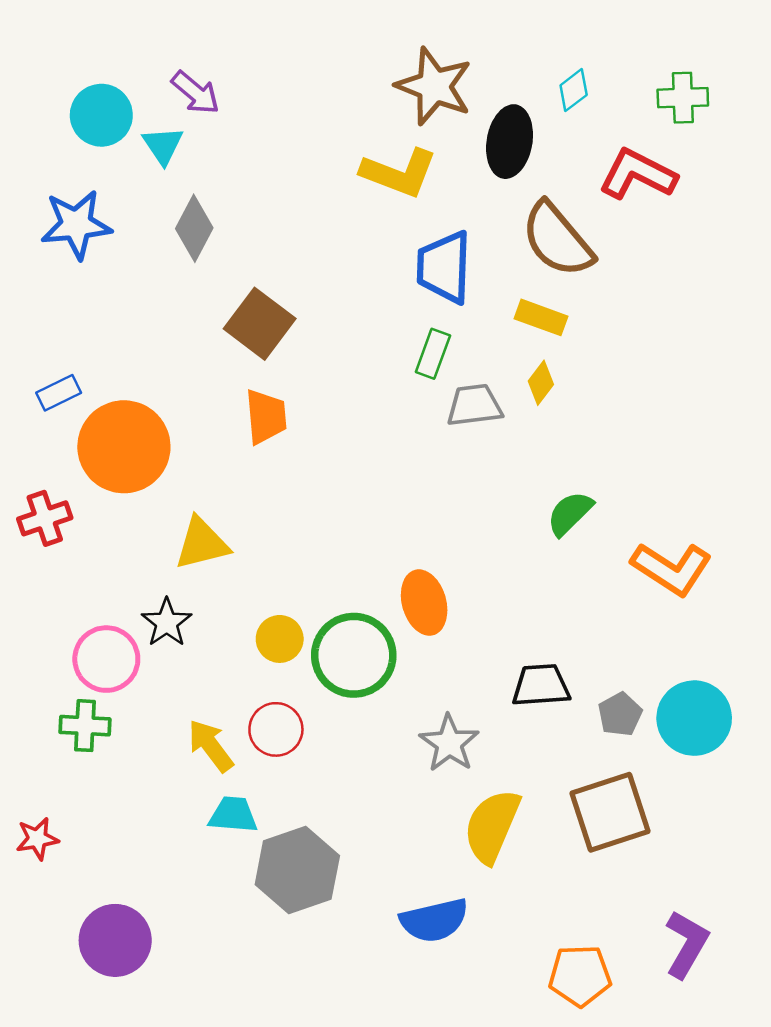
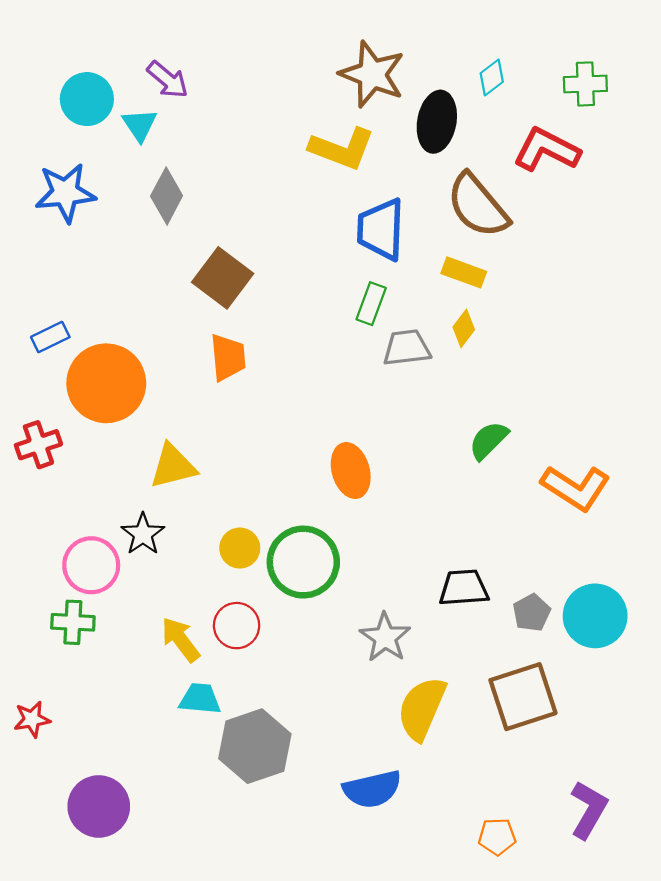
orange ellipse: (424, 603) -> (351, 471), moved
orange pentagon: (580, 976) -> (497, 837), size x0.7

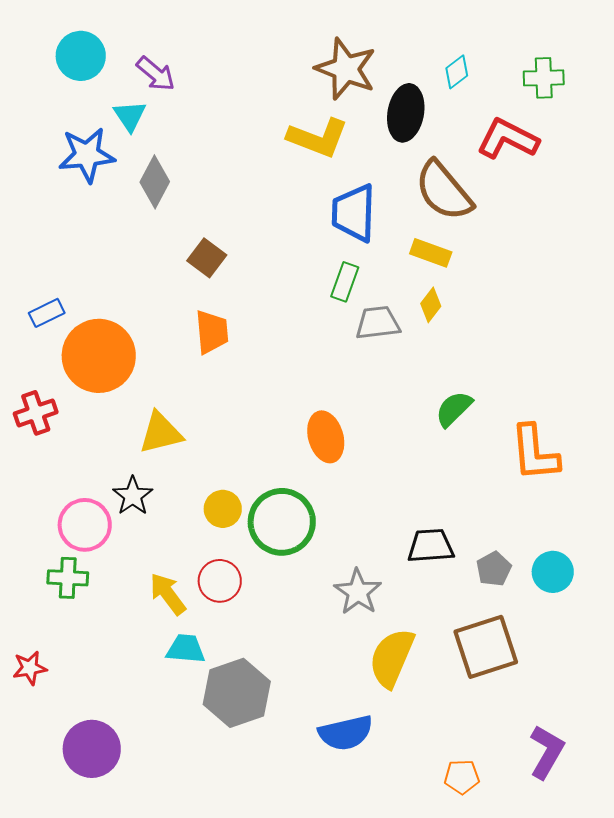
cyan circle: (87, 99) -> (81, 56), moved
blue star: (65, 193) -> (87, 155), moved
brown square: (223, 278) -> (207, 258), size x0.7
orange L-shape: (576, 488) -> (535, 453), turned 52
cyan circle: (595, 616) -> (553, 572), size x0.7

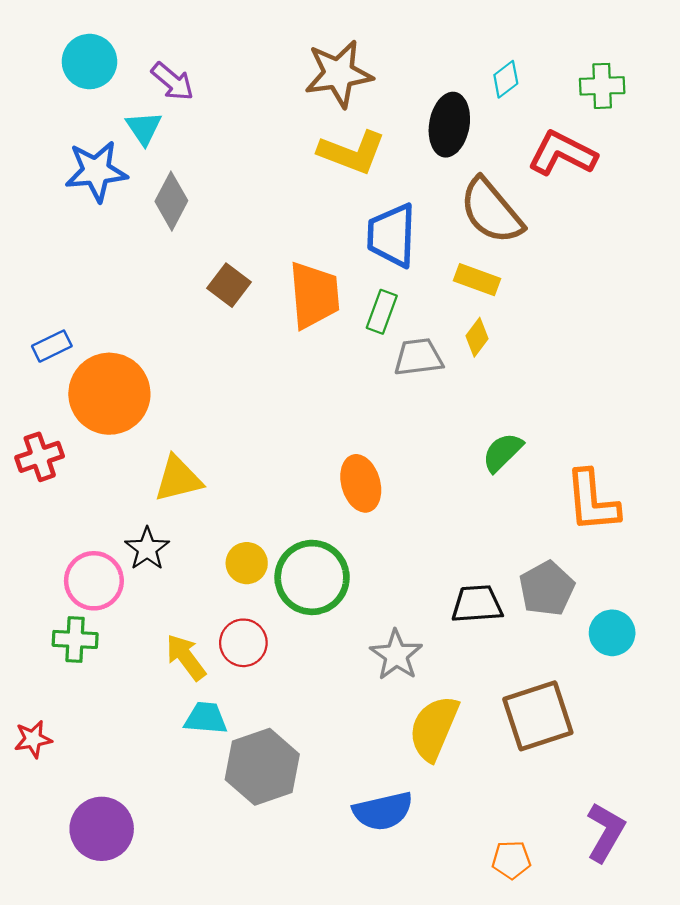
brown star: (346, 69) -> (339, 74), moved, turned -30
orange trapezoid: (212, 332) -> (314, 295), moved, size x1.4
gray pentagon: (494, 569) -> (547, 589), moved, size x1.4

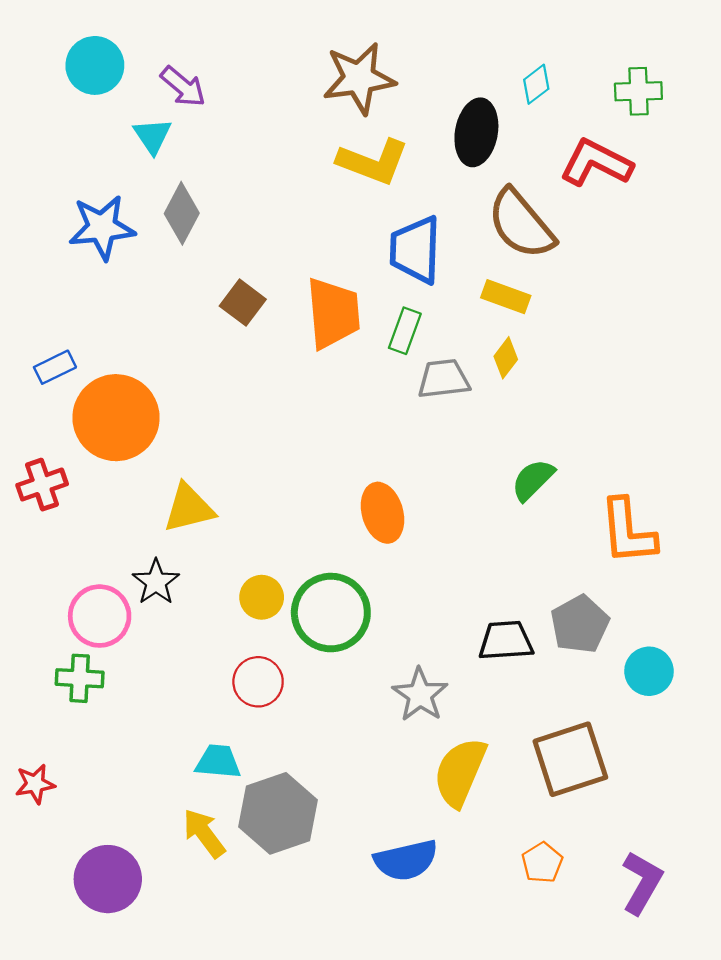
blue star: (96, 171) -> (102, 227), moved
yellow arrow: (186, 657) -> (204, 833), moved
orange pentagon: (511, 860) -> (542, 863), moved, turned -30

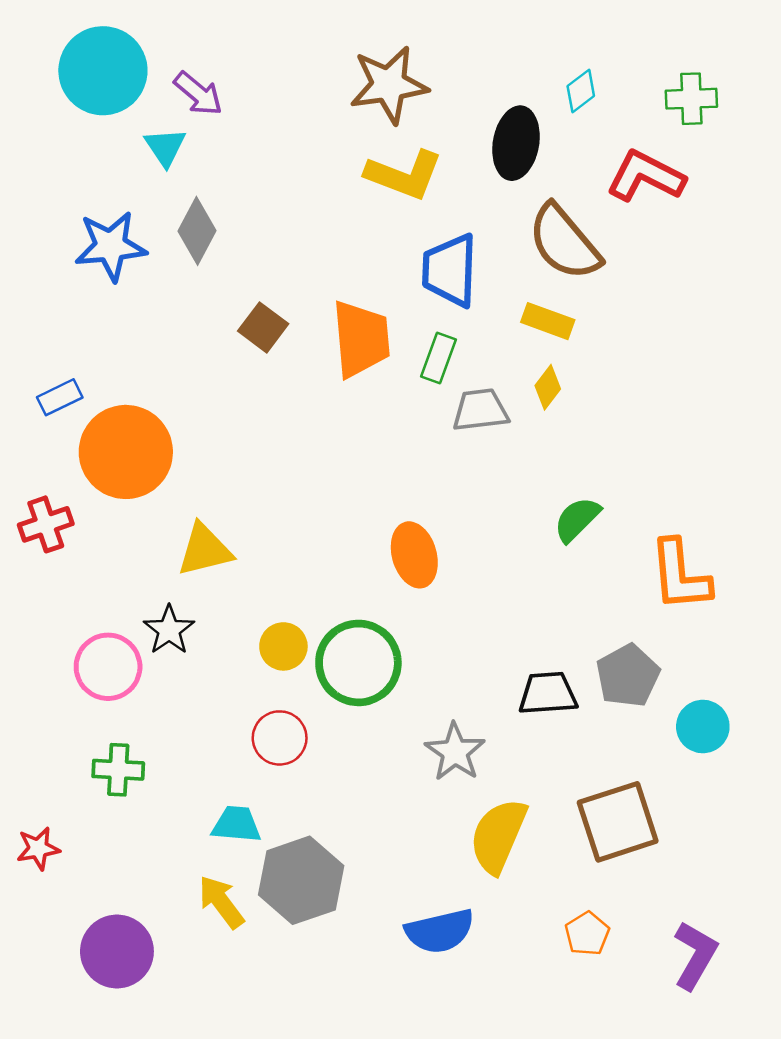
cyan circle: (95, 65) -> (103, 71), size x1.4
green cross: (80, 678) -> (118, 770), moved

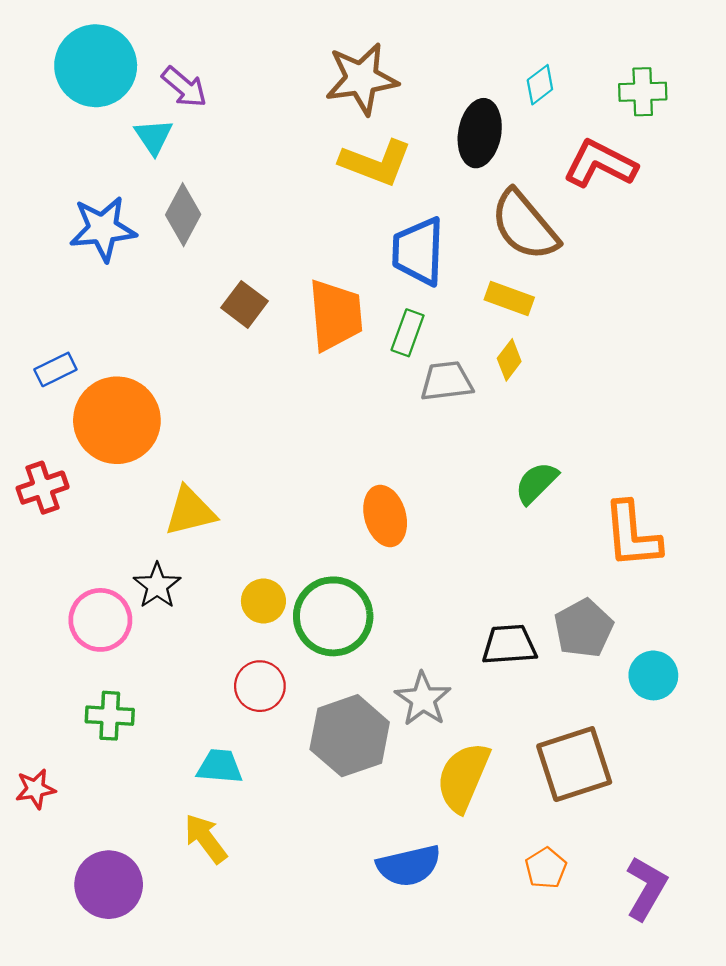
gray hexagon: (301, 880) -> (350, 736), moved

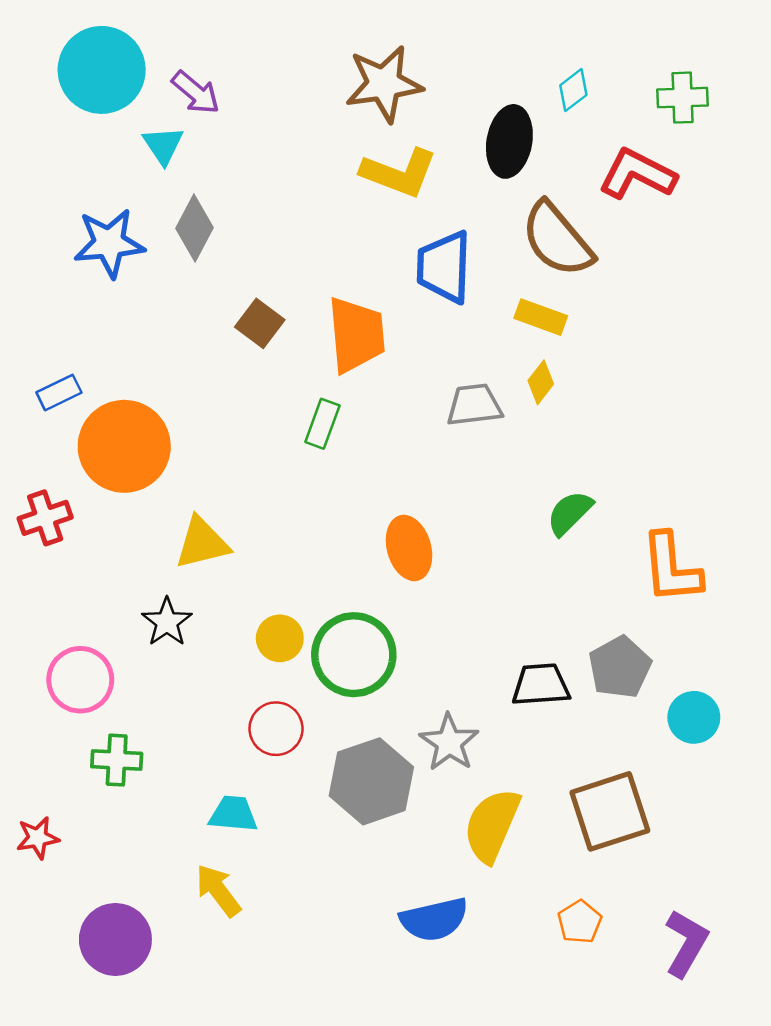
green rectangle: (408, 333) -> (322, 424), moved
pink circle: (100, 620) -> (80, 680), moved

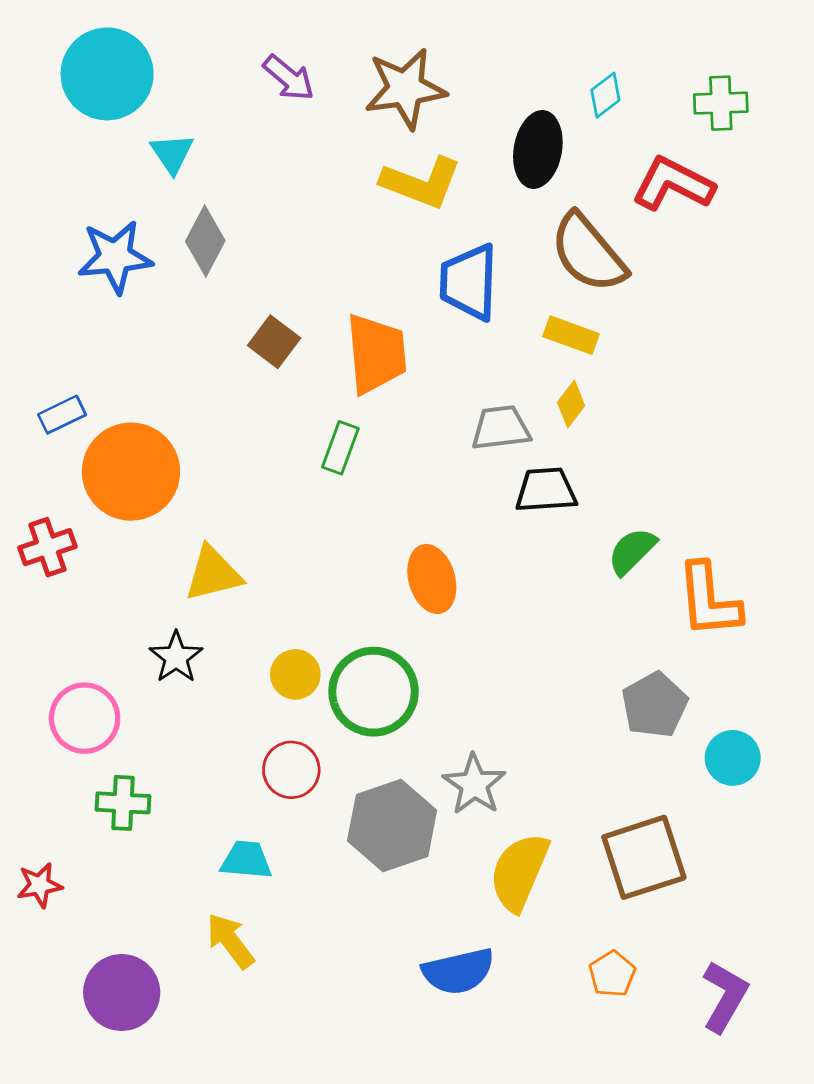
purple arrow: (196, 93) -> (289, 78), moved
green semicircle: (570, 513) -> (632, 551), moved
black trapezoid: (541, 685) -> (546, 490), moved

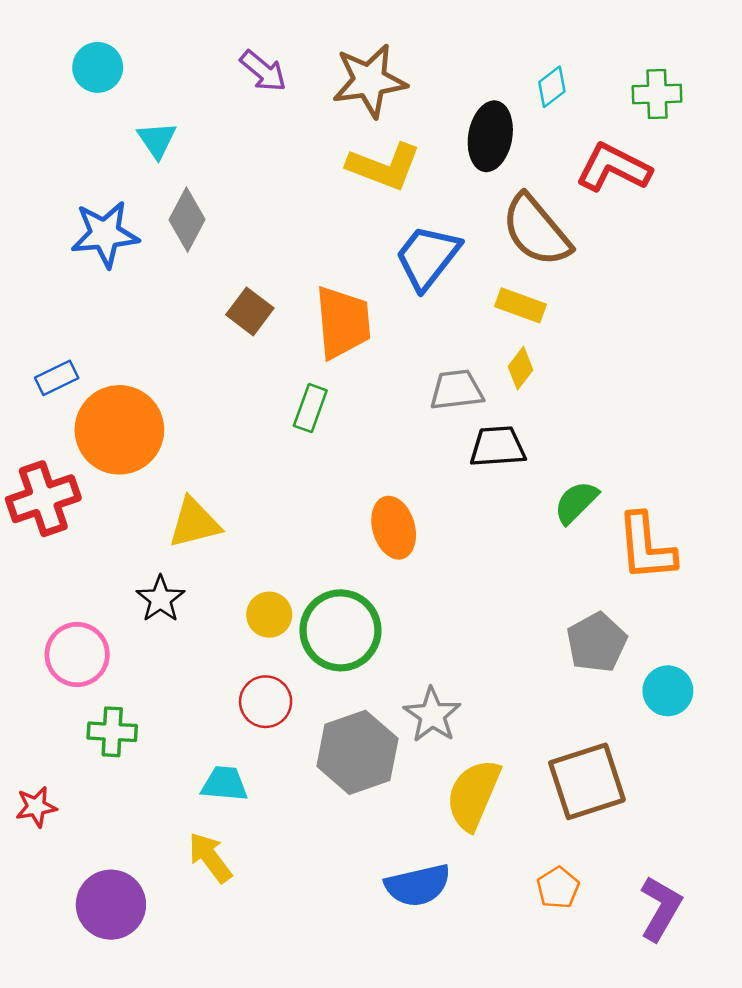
cyan circle: (107, 74) -> (98, 67), size x0.6
blue trapezoid: (469, 282) -> (427, 257), turned 36
red cross: (47, 547) -> (43, 499), size x1.4

